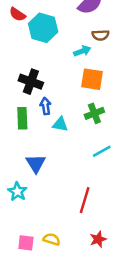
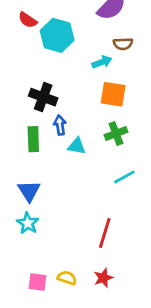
blue triangle: (36, 163) -> (29, 191), moved
red star: (98, 239) -> (103, 278), moved

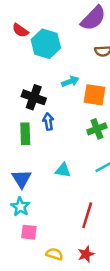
cyan arrow: (102, 62) -> (70, 81), moved
cyan triangle: (77, 146) -> (63, 170), moved
pink square: (38, 282) -> (29, 232), moved

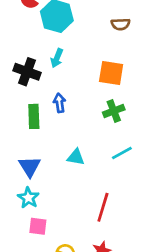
cyan arrow: (70, 81) -> (57, 58), moved, turned 133
black cross: (34, 97) -> (27, 72), moved

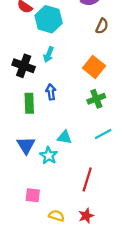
brown semicircle: (121, 24) -> (102, 26), turned -63
orange square: (111, 73) -> (94, 67), turned 30
cyan star: (28, 198) -> (49, 156), moved

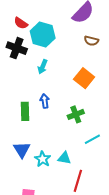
brown semicircle: (102, 26) -> (91, 41), turned 80
black cross: (24, 66) -> (17, 48), moved
green cross: (96, 99) -> (76, 114), moved
cyan triangle: (64, 137) -> (64, 158), moved

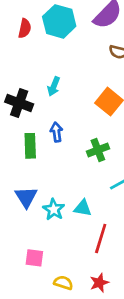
red semicircle: (21, 23) -> (25, 28), turned -112
cyan hexagon: (43, 35) -> (59, 21), moved
black cross: (17, 48) -> (19, 103), moved

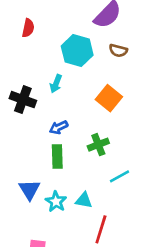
cyan hexagon: (59, 21) -> (77, 51), moved
blue arrow: (56, 132) -> (59, 127), turned -108
green rectangle: (30, 146) -> (57, 157), moved

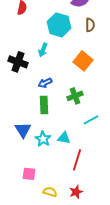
brown semicircle: (118, 51) -> (90, 25), turned -104

